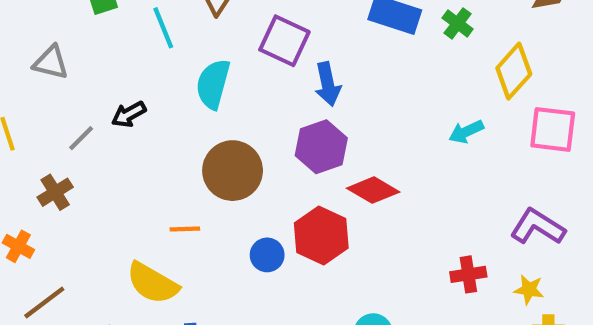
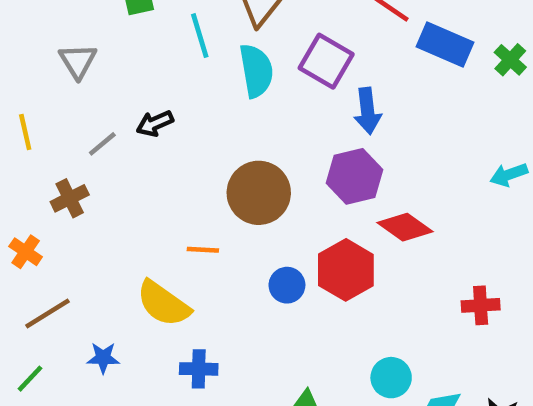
gray triangle: (51, 62) -> (78, 61), turned 39
cyan semicircle: (213, 84) -> (256, 71), moved, turned 150
red cross: (468, 274) -> (481, 305), moved

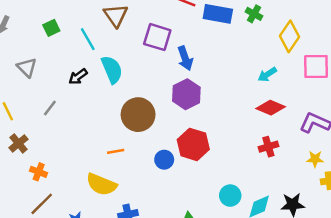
cyan semicircle: (256, 71) -> (112, 70), moved
black arrow: (155, 123) -> (78, 77), moved
brown cross: (70, 198) -> (18, 143), moved
red diamond: (405, 227) -> (271, 108), moved
orange cross: (26, 252) -> (39, 172), moved

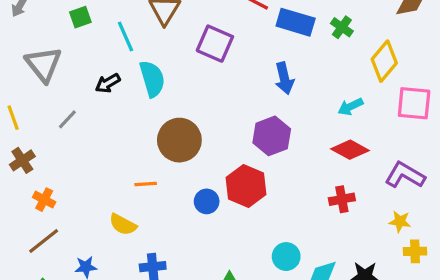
blue arrow: (185, 58) -> (284, 78), moved
gray triangle: (27, 67) -> (44, 64), size x1.4
purple hexagon: (186, 94) -> (272, 136), moved
yellow semicircle: (101, 184) -> (123, 224), size x0.7

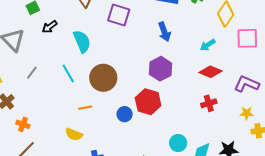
cyan line: (126, 36) -> (68, 74), moved
black arrow: (108, 83) -> (50, 27), moved

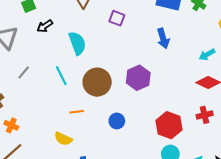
purple square: (119, 15) -> (117, 18), size x0.7
purple hexagon: (161, 69) -> (138, 78), moved
red hexagon: (148, 102) -> (169, 125), moved

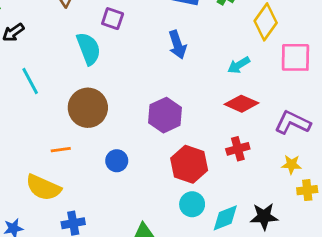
cyan semicircle: (77, 43) -> (89, 49), moved
cyan line: (61, 76) -> (30, 81), moved
purple hexagon: (138, 78) -> (165, 115), moved
yellow semicircle: (63, 139) -> (43, 188), size x1.4

